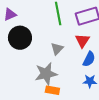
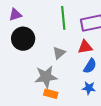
red triangle: (82, 41) -> (85, 47), turned 42

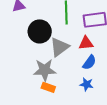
black circle: (23, 39) -> (40, 31), moved
gray triangle: (59, 53) -> (59, 47), size x1.5

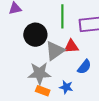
red triangle: (86, 43) -> (71, 46), moved
blue star: (87, 84) -> (66, 87), moved

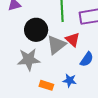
red triangle: (71, 46) -> (73, 40), turned 49
gray star: (39, 73) -> (29, 59), moved

